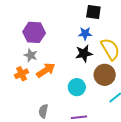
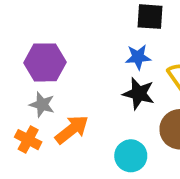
black star: (84, 54) -> (139, 94), turned 30
orange cross: (22, 74) -> (28, 140), turned -32

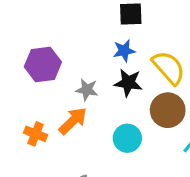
gray star: (42, 105) -> (87, 90), moved

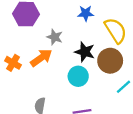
black star: (128, 83) -> (85, 52), moved

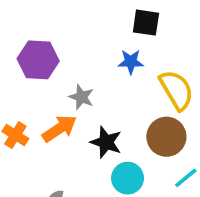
black star: (85, 52) -> (106, 142), moved
cyan circle: (78, 76) -> (128, 178), moved

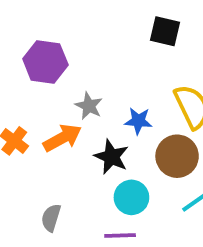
blue star: (131, 62) -> (138, 121), moved

